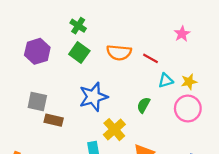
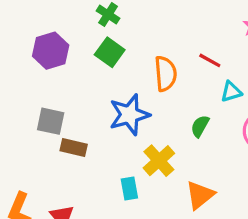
orange semicircle: (119, 52) -> (165, 74), moved, turned -100

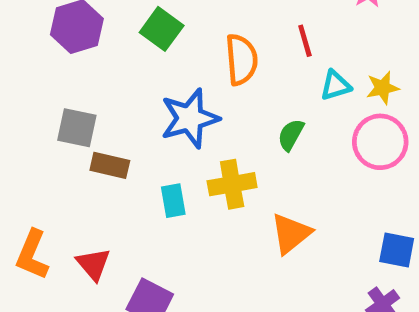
red line: (210, 60) -> (305, 41), turned 45
yellow cross: (159, 161) -> (232, 184), turned 32
cyan rectangle: (129, 189) -> (173, 201), moved

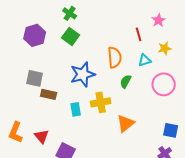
red line: (305, 41) -> (139, 34), moved
orange semicircle: (241, 60) -> (115, 57), moved
yellow star: (383, 88) -> (165, 48), moved

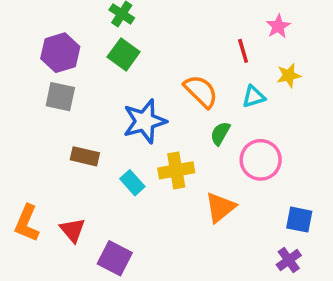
orange semicircle: (115, 57) -> (201, 91), turned -40
gray square: (35, 78) -> (60, 97), moved
pink circle: (164, 84) -> (261, 160), moved
cyan rectangle: (76, 109) -> (132, 183), turned -32

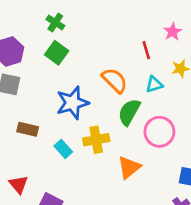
green semicircle: (220, 133) -> (129, 112), size x1.5

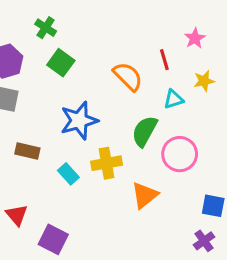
green cross: (55, 22) -> (46, 28), moved
orange semicircle: (115, 80) -> (128, 76), moved

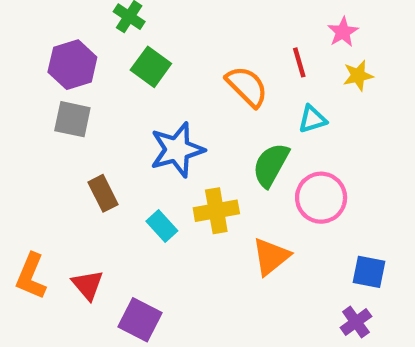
yellow star: (204, 81) -> (358, 76), moved
brown rectangle: (27, 151) -> (103, 193), turned 50

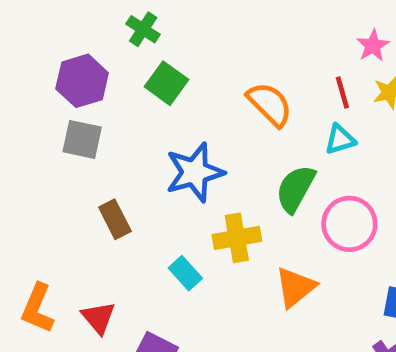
red line: (299, 62) -> (342, 93), moved
cyan rectangle: (162, 226) -> (185, 273), moved

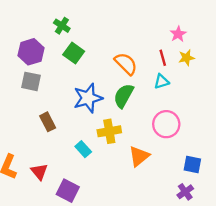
green semicircle: (295, 189) -> (124, 96), moved

